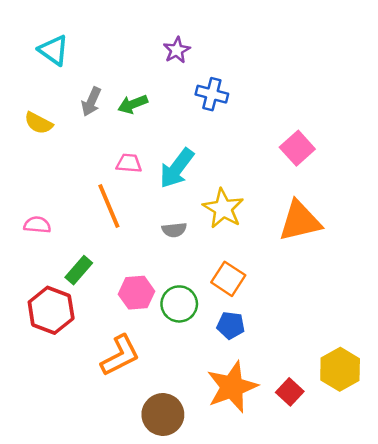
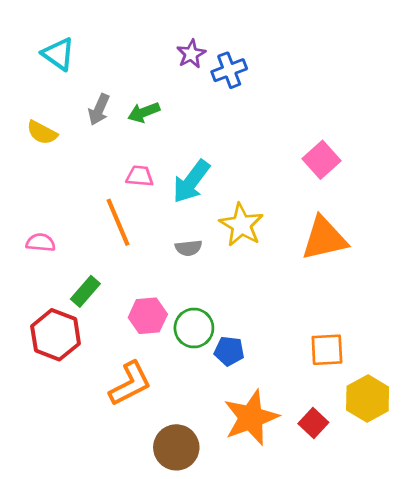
blue cross: (212, 94) -> (229, 70), moved, turned -36
orange square: (228, 279) -> (327, 350), moved, turned -36
blue pentagon: (231, 325) -> (229, 351), moved

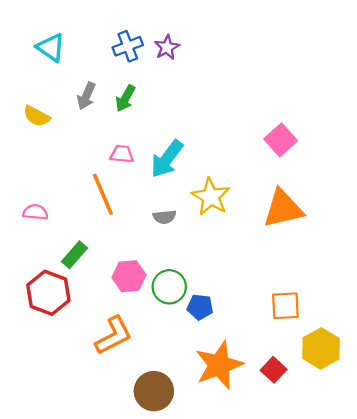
blue cross: (229, 70) -> (128, 46), moved
green arrow: (144, 112) -> (125, 98), turned -40

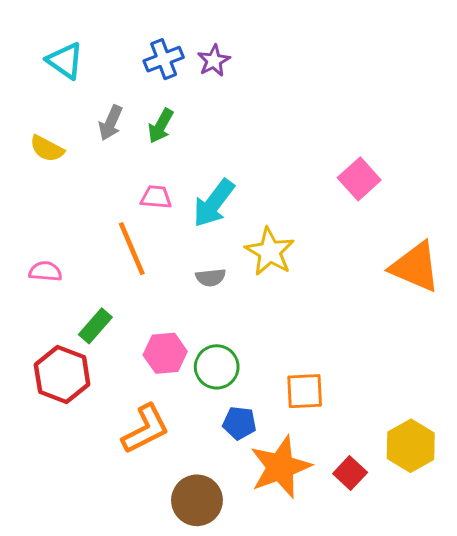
orange triangle: (283, 209) -> (415, 267), moved, turned 36
orange square: (285, 306) -> (305, 391), moved
blue pentagon: (200, 307) -> (239, 423), moved

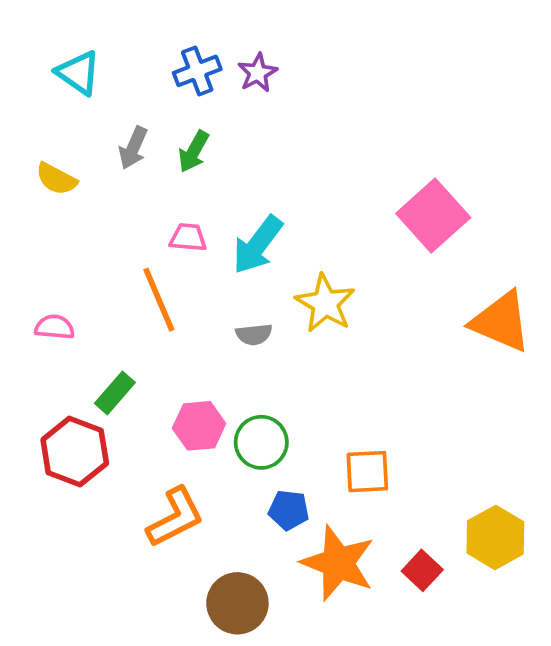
pink square: (359, 179) -> (433, 215), size x1.4
orange star: (280, 467) -> (338, 563), turned -30

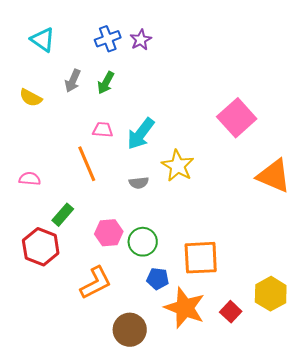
orange square: (367, 472) -> (201, 258), size x1.4

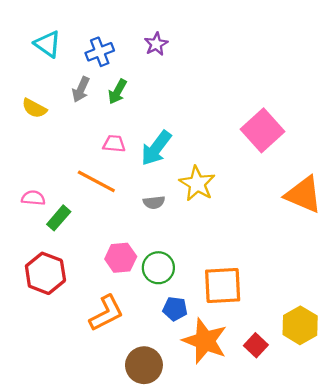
blue cross: (108, 39) -> (100, 52), moved
orange line: (87, 164) -> (96, 181), turned -39
green rectangle: (63, 215) -> (59, 218), moved

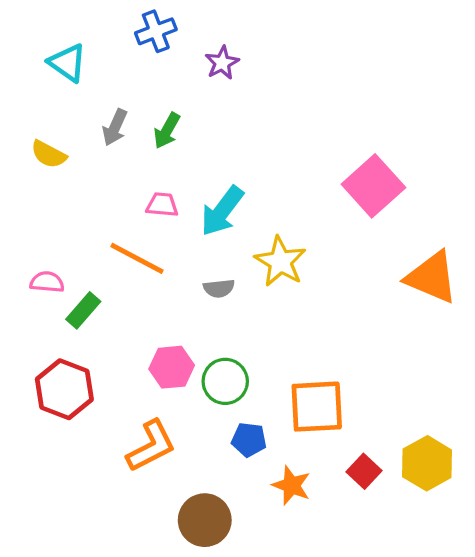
blue cross: (100, 52) -> (156, 31), moved
orange star: (205, 341) -> (291, 485), size x0.6
red square: (256, 345) -> (364, 471), moved

